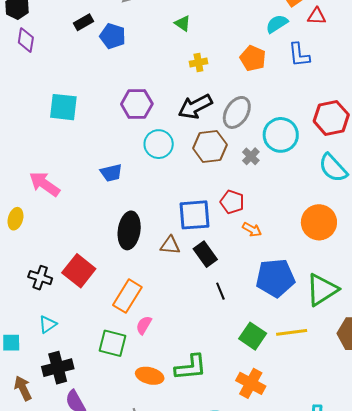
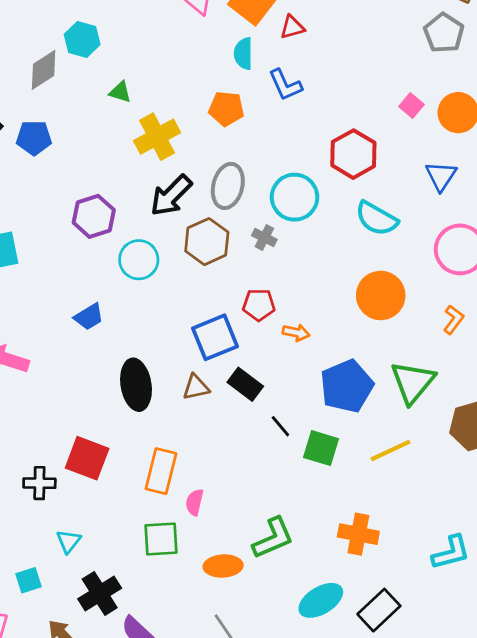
cyan semicircle: (277, 24) -> (243, 54), turned -40
yellow cross: (198, 63) -> (157, 137), size x1.8
green square: (253, 336) -> (321, 448), moved

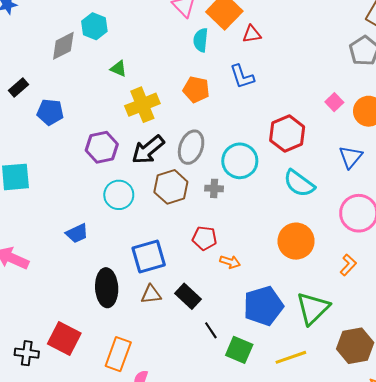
cyan semicircle: (243, 54) -> (201, 40), moved
blue pentagon: (34, 138) -> (50, 112), moved
purple hexagon: (94, 216) -> (102, 147), moved
gray cross: (264, 237) -> (214, 188), turned -30
blue square: (215, 337) -> (149, 256), moved

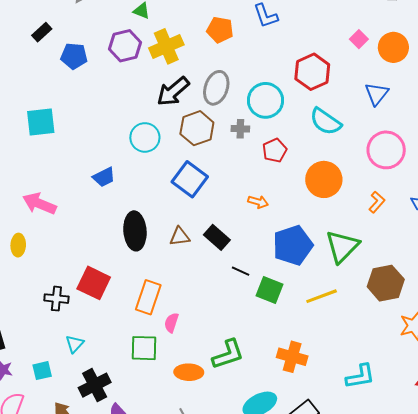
purple hexagon: (102, 147) -> (125, 46), moved
red pentagon: (205, 238) -> (275, 150), moved, turned -30
blue square: (149, 256) -> (190, 179), moved, turned -36
black line: (211, 330) -> (241, 271), turned -30

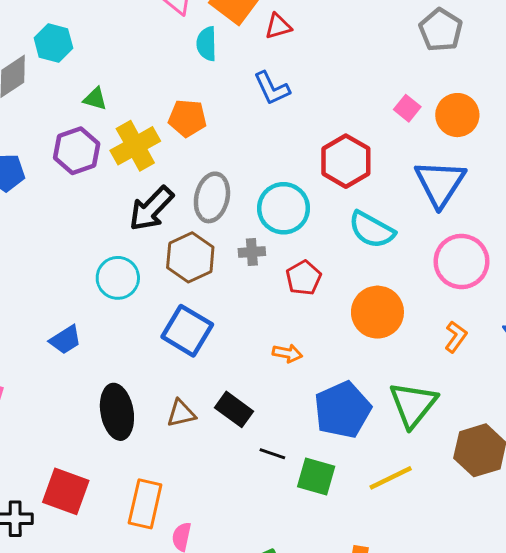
orange pentagon: (220, 30) -> (187, 118), moved
blue triangle: (377, 94) -> (440, 183), size x1.5

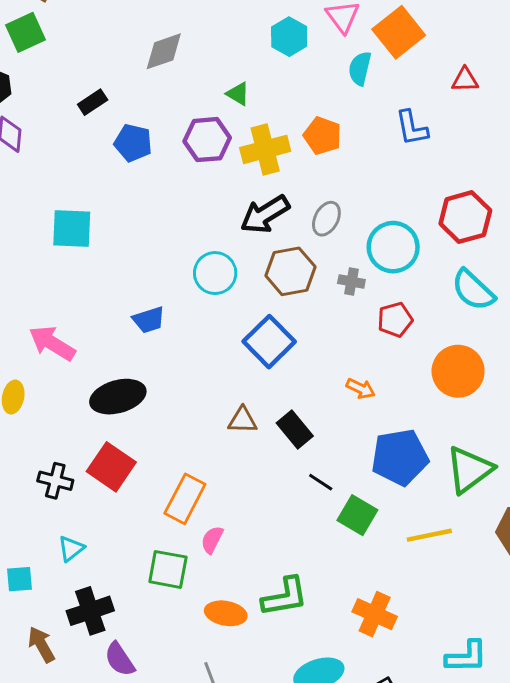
red triangle: (278, 26) -> (465, 80), moved
cyan hexagon: (53, 43) -> (289, 37), moved
gray ellipse: (212, 197) -> (326, 219), size x0.7
black ellipse: (117, 412) -> (118, 397), moved, turned 70

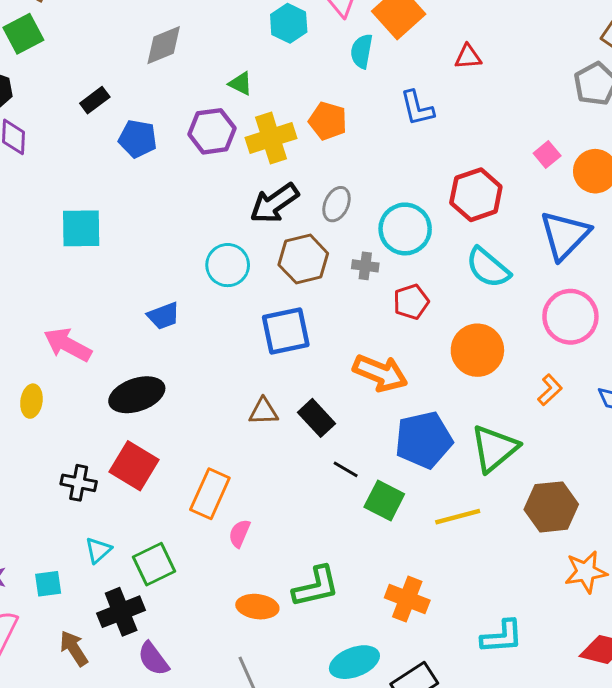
blue square: (269, 342) -> (286, 331), turned 36
orange arrow: (361, 389) -> (380, 373), size x1.8
green square: (168, 569) -> (154, 564), moved, turned -33

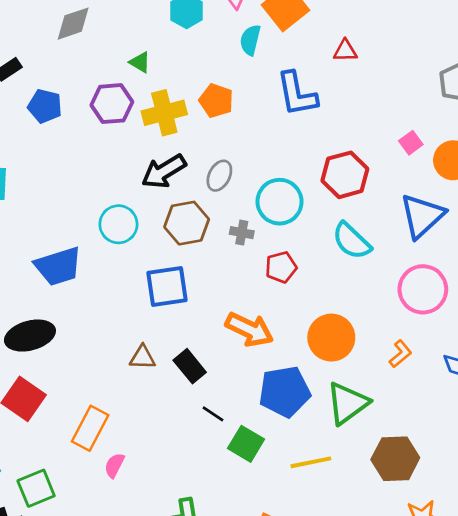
blue L-shape: (417, 108) -> (297, 94), size x1.4
blue trapezoid: (164, 316) -> (58, 266), size x1.6
orange circle: (477, 350) -> (331, 338), moved

